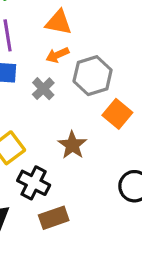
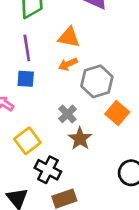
gray cross: (43, 89) -> (67, 114), moved

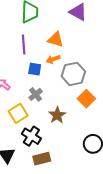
blue square: (26, 79) -> (35, 69), moved
gray cross: (67, 114) -> (36, 94), moved

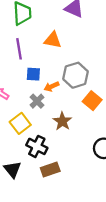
orange arrow: (53, 59) -> (51, 86), moved

